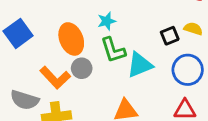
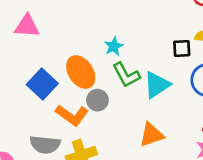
blue square: (18, 33) -> (42, 84), moved
black square: (170, 36) -> (182, 49), turned 30

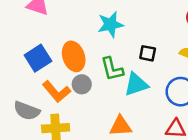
cyan star: (114, 46) -> (111, 24), moved, size x1.5
black square: (182, 49) -> (148, 53), moved

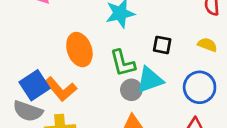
blue square: (38, 58) -> (35, 85), moved
gray circle: (82, 84) -> (131, 90), moved

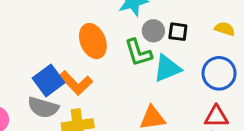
gray circle: (131, 90) -> (153, 31), moved

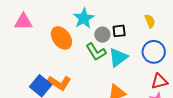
yellow semicircle: (225, 29) -> (150, 21), turned 64
orange ellipse: (93, 41) -> (61, 38), moved

